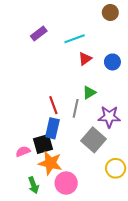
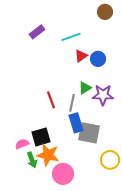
blue circle: (112, 62) -> (98, 59), moved
purple star: (109, 117) -> (103, 95), moved
blue rectangle: (52, 128) -> (76, 123), moved, turned -30
gray square: (93, 140) -> (89, 133), turned -30
green arrow: (33, 185) -> (32, 160), moved

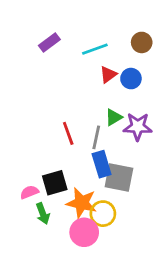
brown circle: (105, 12) -> (142, 42), moved
orange star: (48, 155) -> (82, 203), moved
yellow circle: (110, 160) -> (103, 214), moved

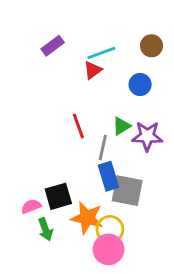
red triangle: (108, 75) -> (93, 70), moved
red line: (68, 133) -> (78, 126), moved
pink circle: (84, 232) -> (109, 249), moved

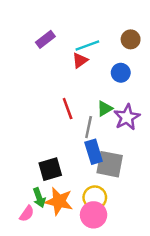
purple star: (147, 136) -> (127, 117), turned -30
pink semicircle: (31, 206) -> (27, 214), moved, turned 147
orange star: (87, 218) -> (59, 201), moved

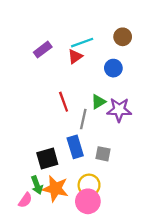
purple rectangle: (45, 39) -> (43, 50), moved
purple star: (127, 117) -> (119, 110), turned 30
blue rectangle: (94, 152) -> (75, 147), moved
gray square: (110, 164) -> (103, 154), size x0.6

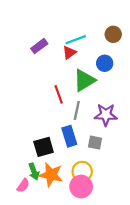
green triangle: (98, 102) -> (84, 80), moved, size x1.6
purple star: (119, 110) -> (106, 115), moved

